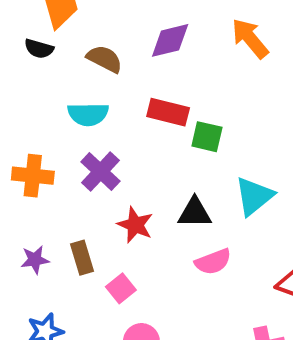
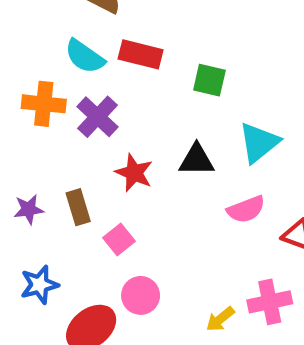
red rectangle: (168, 112) -> (141, 54), moved
cyan semicircle: (88, 114) -> (85, 56), turned 36
orange cross: (33, 176) -> (44, 104), moved
pink semicircle: (213, 262) -> (246, 209), moved

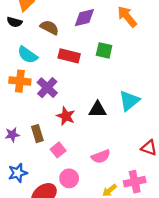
cyan semicircle: (85, 56) -> (28, 55), moved
green square: (209, 80) -> (104, 50), moved
pink semicircle: (246, 209) -> (101, 156), moved

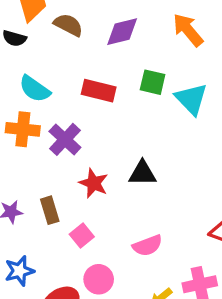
brown semicircle: (49, 27) -> (68, 25), moved
cyan triangle: (129, 101) -> (191, 99), moved, turned -35

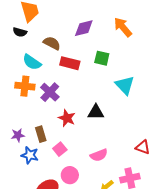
brown semicircle: (68, 25) -> (52, 43), moved
cyan triangle: (191, 99) -> (125, 85), moved
blue star: (19, 271) -> (30, 155), moved, turned 30

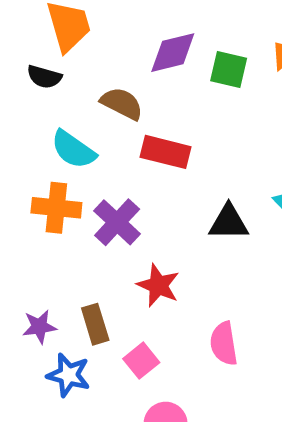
purple diamond: (84, 28) -> (173, 53), moved
green square: (102, 58) -> (229, 70), moved
black triangle: (96, 112) -> (229, 222), moved
pink semicircle: (99, 155) -> (224, 344), moved, turned 102

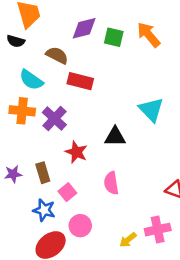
black triangle: (229, 222) -> (115, 137), moved
blue star: (69, 375) -> (44, 210), moved

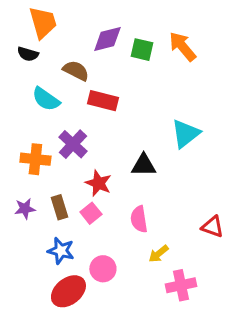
cyan triangle: (151, 110) -> (186, 134), turned 36
orange cross: (22, 111) -> (35, 159), moved
pink square: (67, 192) -> (91, 213), moved
pink cross: (158, 230) -> (181, 285), moved
yellow arrow: (128, 240) -> (159, 254), moved

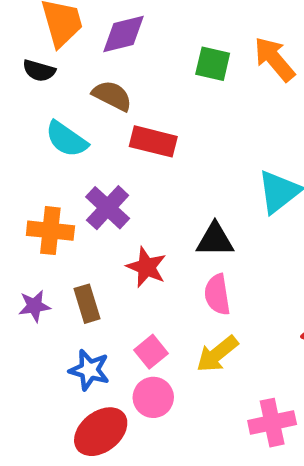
purple diamond: (107, 39) -> (124, 34), moved
pink square: (91, 213) -> (151, 352), moved
pink semicircle: (139, 219) -> (217, 295), moved
yellow arrow: (159, 254) -> (217, 354), moved, size x1.4

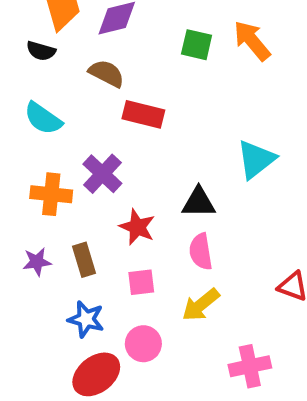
cyan semicircle: (66, 139) -> (43, 118), moved
pink square: (151, 352) -> (141, 282), moved, turned 32

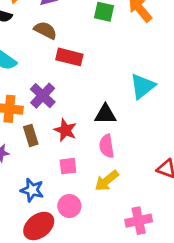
brown rectangle: (84, 260) -> (31, 135), moved

